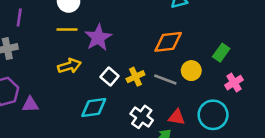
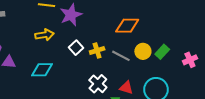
green rectangle: (221, 53) -> (162, 52), moved
pink cross: (234, 83) -> (190, 60), moved
cyan diamond: (94, 108) -> (42, 70), moved

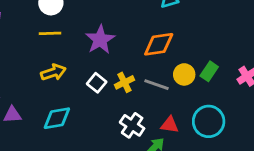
purple star: (71, 15) -> (100, 40), moved

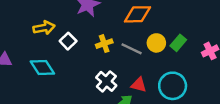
white square: (97, 83) -> (68, 41), moved
cyan diamond: (57, 118) -> (42, 68), turned 60

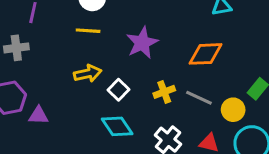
yellow circle: (156, 43) -> (233, 110), moved
cyan diamond: (42, 68) -> (117, 126), moved

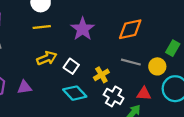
yellow cross: (164, 92) -> (101, 75), moved
purple triangle: (38, 115) -> (24, 87), moved

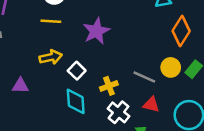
orange diamond: (130, 29) -> (181, 31), moved, turned -55
yellow circle: (157, 66) -> (171, 67), moved
cyan diamond: (75, 93) -> (76, 101), turned 30
red triangle: (144, 94) -> (151, 105), moved

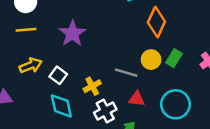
white cross: (119, 112) -> (105, 111), turned 30

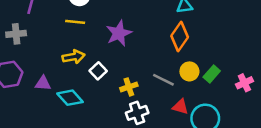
orange diamond: (156, 22) -> (180, 37), moved
red triangle: (137, 99) -> (180, 107), moved
cyan diamond: (61, 106) -> (70, 98), moved, turned -40

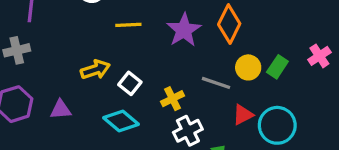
yellow line: (75, 22) -> (128, 25), moved
purple star: (119, 33) -> (184, 30), moved
pink cross: (244, 83) -> (319, 56), moved
cyan diamond: (70, 98) -> (121, 121), moved
red triangle: (180, 107) -> (243, 115), turned -35

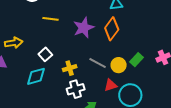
yellow circle: (248, 67) -> (119, 65), moved
yellow arrow: (95, 70) -> (14, 43), moved
cyan diamond: (121, 121) -> (36, 76), turned -65

